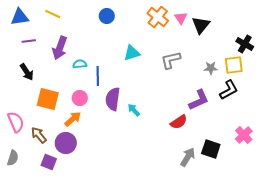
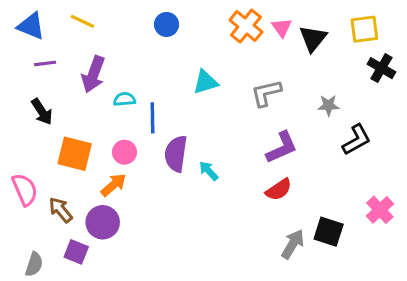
blue triangle: (20, 17) -> (31, 26), turned 30
yellow square: (234, 65) -> (364, 29), moved
purple L-shape: (199, 100) -> (282, 148), moved
gray semicircle: (13, 158) -> (34, 264), moved

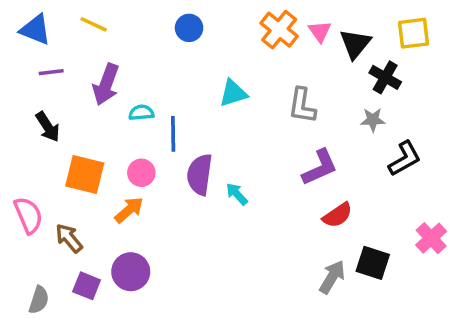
black cross: (381, 68) -> (385, 77), moved
gray L-shape: (266, 93) -> (302, 106), turned -68
red semicircle: (279, 190) -> (337, 215), moved
purple circle: (103, 222) -> (131, 272), moved

